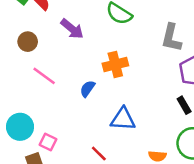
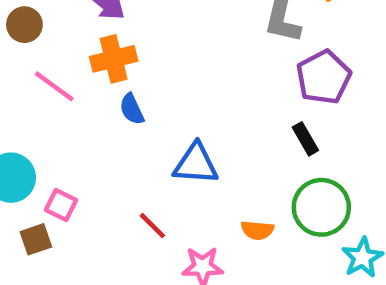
orange cross: (115, 64) -> (114, 59), moved
blue semicircle: (87, 89) -> (132, 109), turned -60

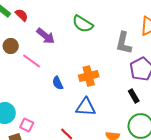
orange cross: (114, 59) -> (89, 76), moved
pink line: (54, 86) -> (32, 61), moved

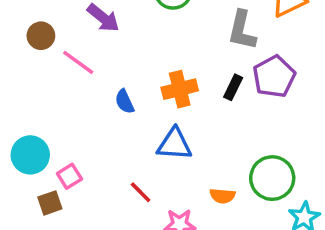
black rectangle: (134, 96) -> (233, 87), moved, turned 56
pink square: (27, 125) -> (69, 176), turned 32

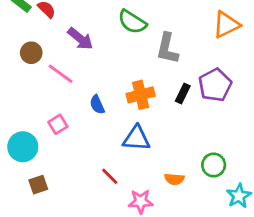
gray L-shape: (242, 30) -> (167, 49), moved
pink square: (69, 176) -> (58, 124), moved
green circle: (272, 178) -> (214, 165), size x0.7

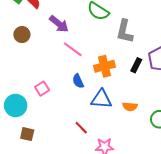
pink line: (61, 74) -> (73, 49), moved
blue semicircle: (97, 105) -> (78, 81), moved
orange semicircle: (174, 179) -> (130, 107), moved
brown square: (38, 185) -> (27, 134), turned 32

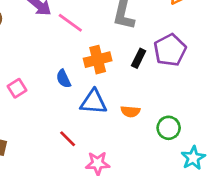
pink line: (73, 49) -> (70, 23), moved

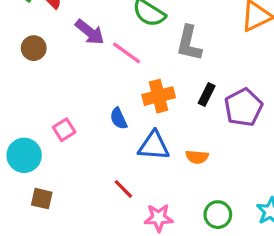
purple pentagon: (170, 50) -> (243, 107), moved
green circle: (169, 128) -> (218, 215), moved

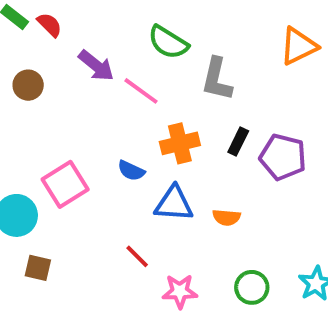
purple pentagon: (243, 107) -> (283, 157), turned -30
blue semicircle: (119, 119) -> (131, 171), turned -40
pink square: (64, 130) -> (65, 184), size x1.6

